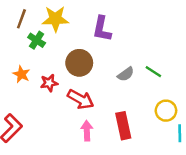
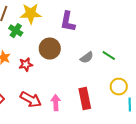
red arrow: (81, 99) -> (31, 100), moved

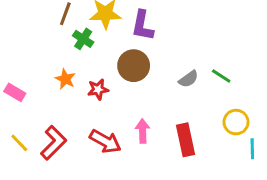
purple L-shape: (68, 22) -> (142, 26), moved
pink arrow: (56, 103) -> (142, 131), moved

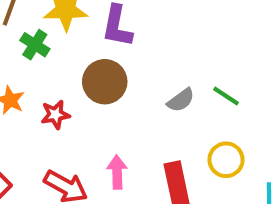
yellow circle: (236, 122) -> (226, 160), moved

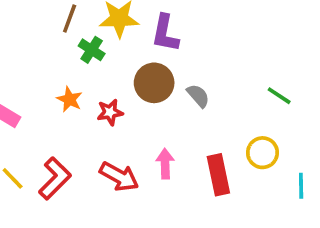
green line: (226, 96) -> (279, 96), moved
gray semicircle: (181, 100) -> (198, 96), moved, turned -95

